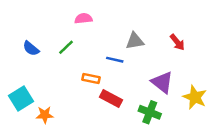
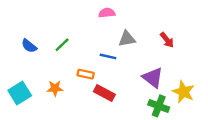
pink semicircle: (83, 18) -> (107, 13), moved
green cross: (150, 112) -> (159, 106), moved
orange star: (45, 115) -> (55, 88), moved

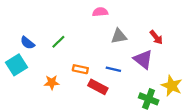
blue line: (108, 56) -> (113, 69), moved
purple triangle: (153, 78) -> (143, 59), moved
cyan square: (20, 93) -> (17, 65), moved

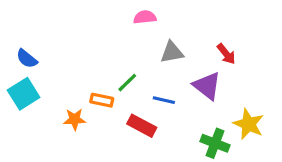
green line: (58, 42) -> (127, 83), moved
blue semicircle: (28, 43) -> (27, 59), moved
orange rectangle: (80, 69) -> (102, 100), moved

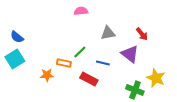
pink semicircle: (145, 17) -> (81, 11), moved

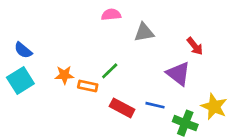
gray triangle: (108, 33) -> (144, 32), moved
blue line: (103, 63) -> (155, 105), moved
orange star: (47, 75) -> (64, 75), moved

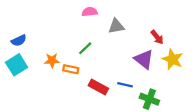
blue semicircle: (23, 50) -> (19, 41), turned -64
green line: (110, 71) -> (85, 48), moved
yellow star: (214, 107) -> (173, 59), moved

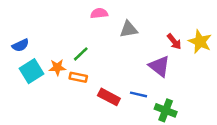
green line: (85, 48) -> (81, 54), moved
yellow star: (173, 59) -> (200, 42), moved
cyan square: (17, 65) -> (32, 71), moved

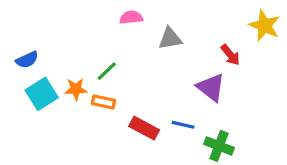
yellow star: (200, 42) -> (265, 26), moved

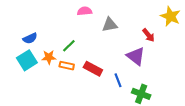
blue semicircle: (27, 60) -> (30, 38), moved
blue line: (183, 125) -> (118, 80), turned 56
red rectangle: (144, 128) -> (93, 69), moved

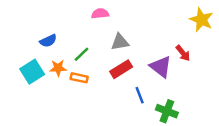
gray triangle: (110, 25) -> (120, 42), moved
red arrow: (148, 35) -> (183, 53), moved
blue semicircle: (30, 38) -> (48, 41), moved
red rectangle: (93, 69) -> (121, 69), moved, turned -60

